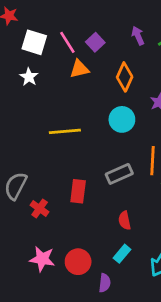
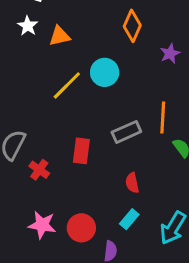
orange triangle: (79, 69) -> (60, 36), moved
cyan circle: (122, 119) -> (105, 72), moved
yellow line: (65, 131) -> (67, 85), turned -40

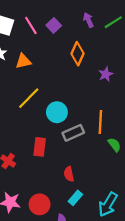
cyan circle: (105, 72) -> (57, 112), moved
red semicircle: (132, 183) -> (69, 174), moved

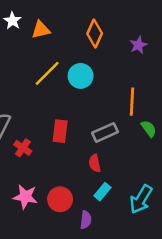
orange diamond: (78, 54) -> (95, 34), moved
cyan circle: (57, 112) -> (81, 76), moved
gray rectangle: (73, 133) -> (105, 132), moved

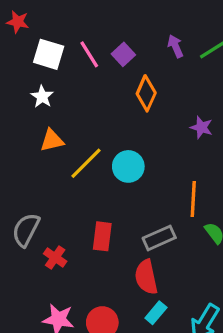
orange triangle: (41, 30) -> (52, 140), moved
orange diamond: (95, 34) -> (146, 93), moved
purple star: (138, 45) -> (201, 127), turned -30
red semicircle: (95, 163) -> (146, 277), size x1.5

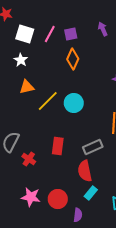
pink line: (89, 54) -> (50, 34), turned 60
purple square: (123, 54) -> (71, 34), turned 32
orange diamond: (146, 93) -> (73, 59), moved

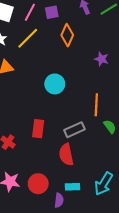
orange diamond: (73, 59) -> (67, 35), moved
yellow line: (48, 101) -> (28, 38), moved
cyan rectangle: (91, 193) -> (72, 187), moved, turned 48

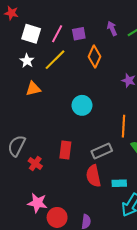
red circle: (38, 184) -> (57, 217), moved
cyan rectangle: (72, 187) -> (119, 183), moved

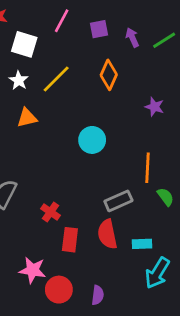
pink line: (57, 34) -> (62, 21), moved
purple square: (79, 34) -> (99, 29), moved
red rectangle: (65, 150) -> (70, 240), moved
red cross: (35, 163) -> (51, 212), moved

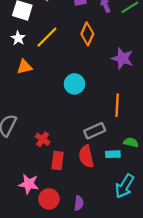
purple star: (154, 107) -> (122, 58), size x1.5
green semicircle: (166, 197) -> (131, 142), moved, turned -40
cyan rectangle: (142, 244) -> (113, 154), moved

